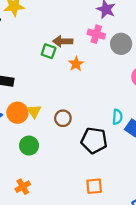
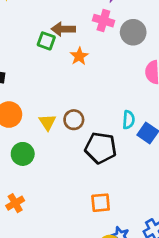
yellow triangle: (34, 111) -> (47, 122), moved
brown circle: (63, 118) -> (74, 120), moved

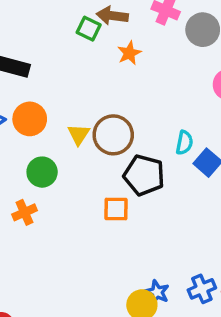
brown circle: (74, 120) -> (113, 135), size x1.5
orange cross: (15, 203) -> (25, 212), moved
orange square: (101, 203) -> (116, 209), moved

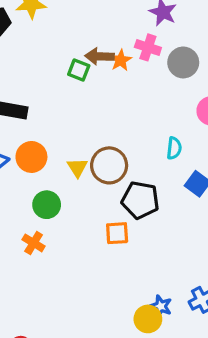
orange star: (129, 53) -> (121, 60), moved
cyan semicircle: (184, 143) -> (174, 148), moved
orange cross: (25, 212) -> (34, 243), turned -30

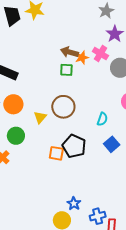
green square: (79, 70) -> (66, 70), moved, turned -32
brown circle: (109, 165) -> (63, 107), moved
orange square: (117, 233) -> (56, 153), moved
blue star: (161, 306) -> (74, 204), moved

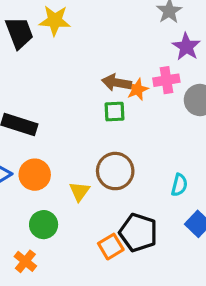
pink cross: (100, 54) -> (166, 80), turned -35
orange square: (56, 153) -> (111, 247), turned -35

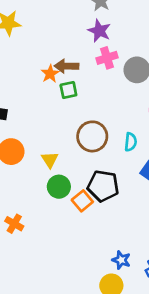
purple star: (186, 47) -> (99, 31), moved
orange star: (137, 89) -> (50, 74), moved
brown circle: (115, 171) -> (92, 136), moved
green circle: (44, 225) -> (59, 187), moved

